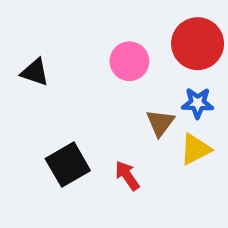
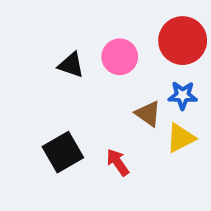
black triangle: (35, 72) -> (71, 65), moved
brown triangle: (160, 123) -> (148, 114), turned -32

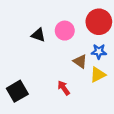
black square: (63, 152) -> (17, 91), moved

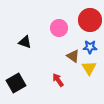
black triangle: (38, 35) -> (25, 42), moved
yellow triangle: (98, 75) -> (89, 68), turned -35

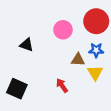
brown triangle: (73, 56) -> (78, 60), turned -32
black square: (16, 83) -> (17, 89), turned -36

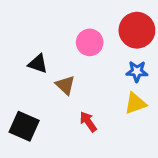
brown triangle: (78, 60) -> (65, 85), moved, turned 40
yellow triangle: (95, 73) -> (135, 103), turned 42

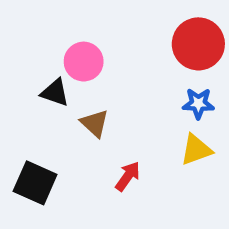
pink circle: (90, 42) -> (84, 62), moved
red arrow: (88, 122) -> (128, 176), turned 70

